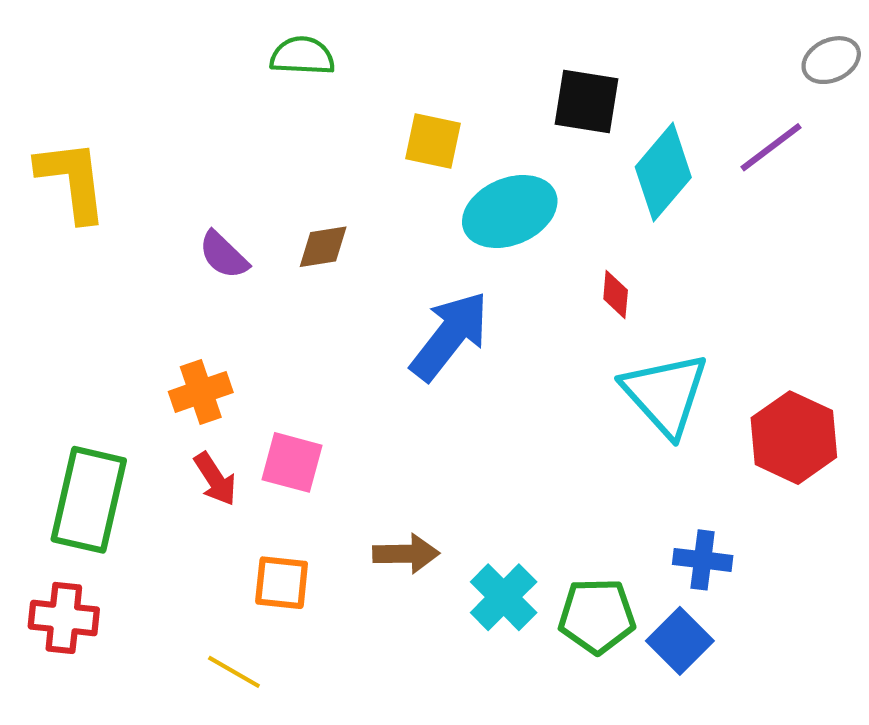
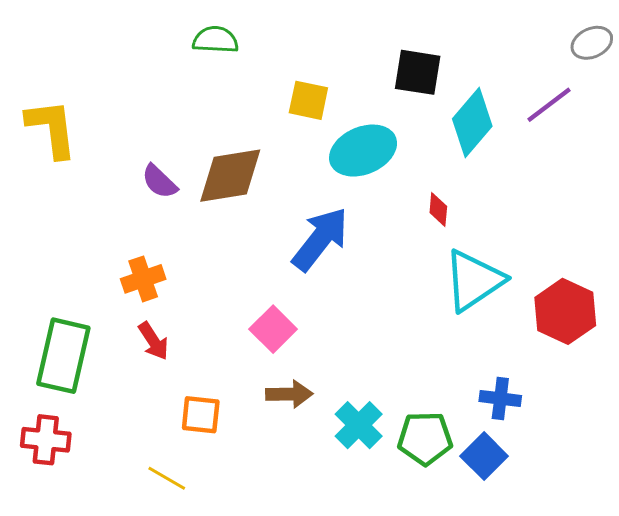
brown diamond: (323, 247) -> (230, 176), size x1.8
cyan triangle: (665, 394) -> (474, 280), turned 38
pink square: (292, 462) -> (273, 329), moved, turned 30

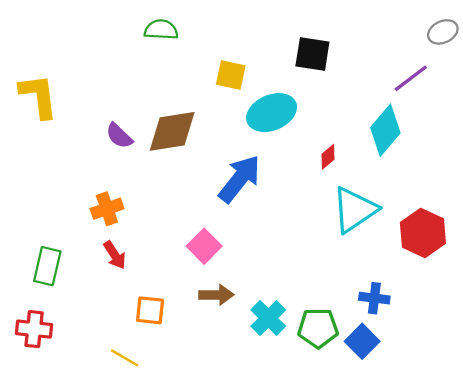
cyan diamond: (472, 122) -> (385, 130), moved
red diamond: (438, 210) -> (328, 157), turned 45
green rectangle: (63, 356) -> (47, 266), size x0.7

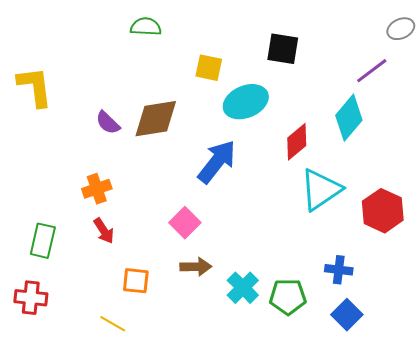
red diamond: (328, 157) -> (297, 142), size x1.6
blue square: (362, 341) -> (347, 315), moved

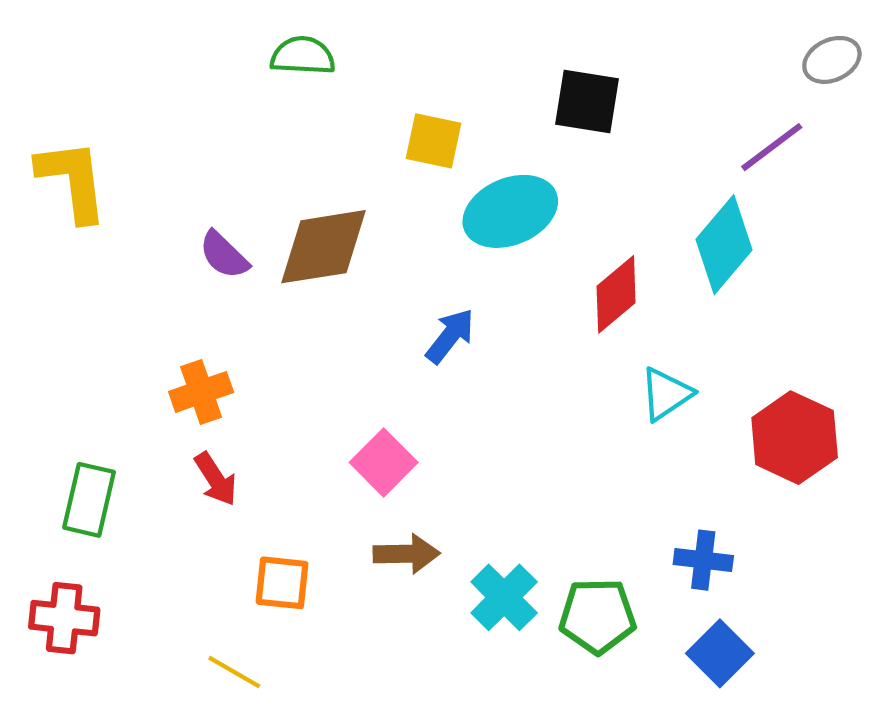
blue arrow: (217, 162) -> (450, 336), size x0.6
cyan triangle: (321, 190) -> (666, 394), size x0.6

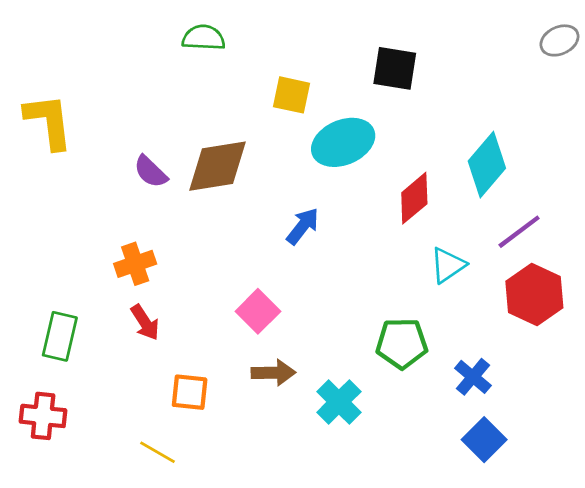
purple line: (772, 147) -> (519, 232), moved
blue cross: (703, 560) -> (473, 377), turned 33
green pentagon: (597, 616) -> (402, 343), moved

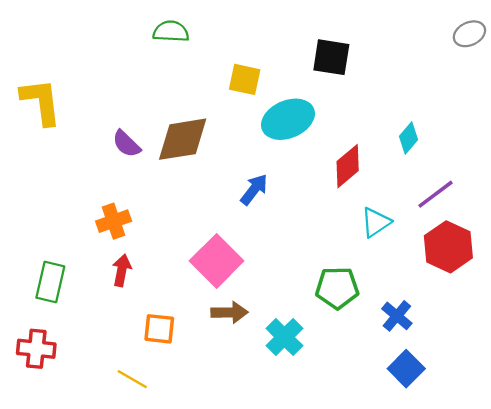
cyan diamond: (487, 165) -> (409, 138), size x0.6
pink square: (258, 311) -> (217, 261), size x1.4
red arrow: (145, 322) -> (122, 270), turned -136

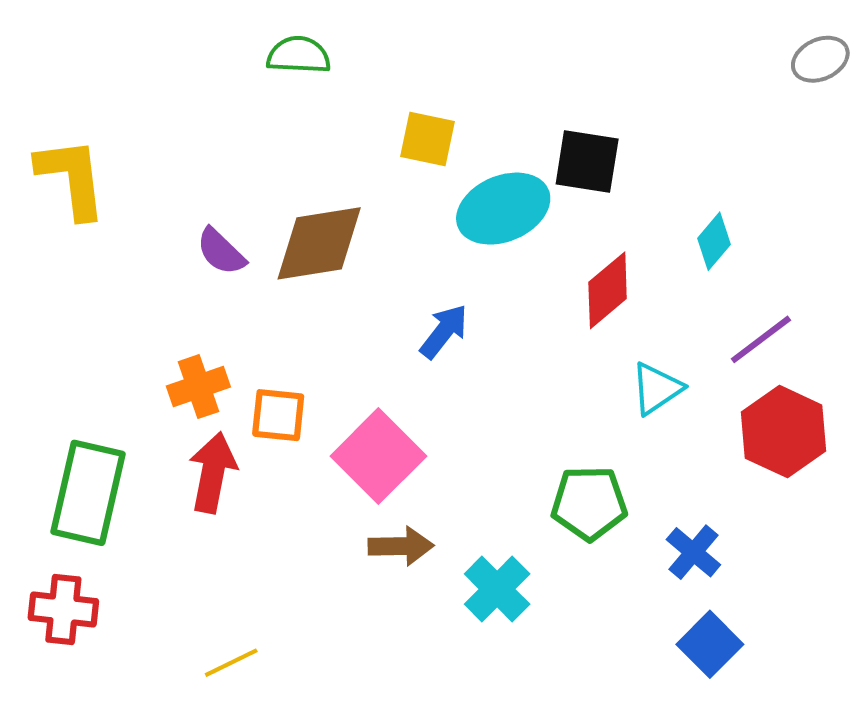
black square: (331, 57) -> (587, 162), moved
red arrow: (122, 270) -> (213, 472), size x1.4
green rectangle: (50, 282) -> (88, 493), size x1.4
orange square: (159, 329) -> (278, 415), moved
yellow line: (132, 379) -> (231, 663), turned -56

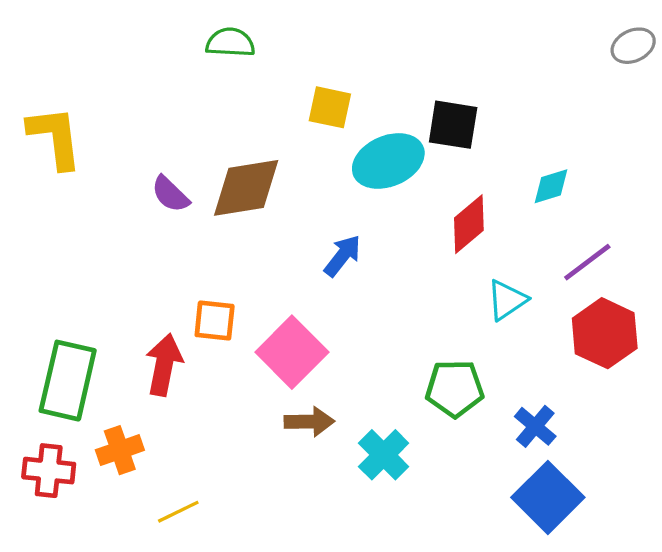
cyan diamond: (714, 241) -> (551, 186), turned 33
orange cross: (198, 387) -> (120, 450), moved
blue square: (710, 644) -> (548, 497), size x1.4

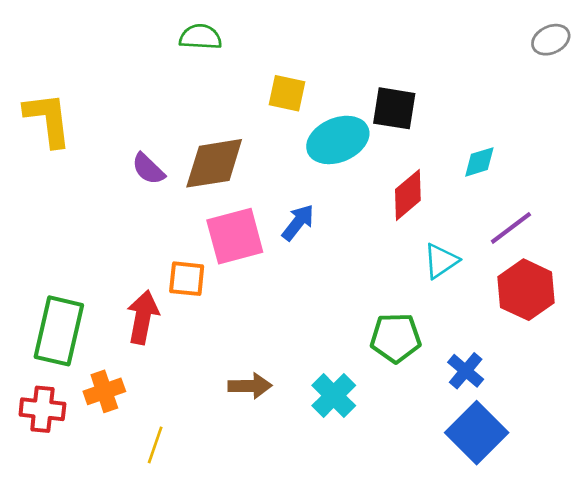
pink square: (292, 352) -> (235, 236), moved, turned 30
brown arrow: (309, 422) -> (250, 386), moved
yellow line: (178, 512) -> (155, 445), turned -45

